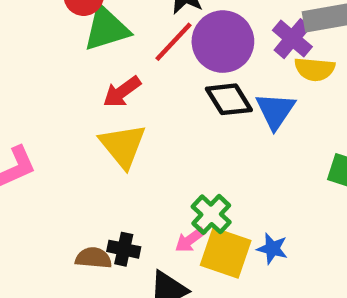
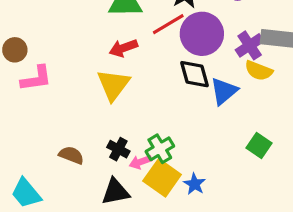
black cross: (124, 249) -> (118, 149), moved

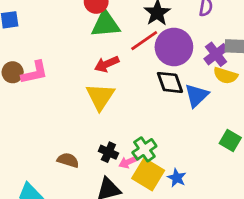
pink L-shape: (36, 78) -> (35, 73), moved

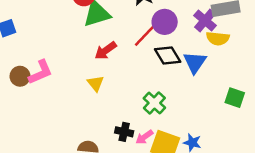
red line: (144, 41) -> (145, 35), moved
purple circle: (174, 47) -> (165, 22), size x0.7
yellow triangle: (100, 97) -> (95, 83), moved, size x0.6
green cross: (144, 149) -> (154, 103), moved

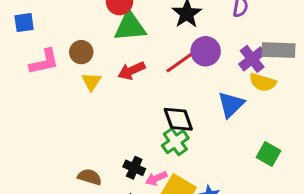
black diamond: (168, 55) -> (178, 119), moved
pink L-shape: (40, 72) -> (44, 62), moved
brown circle: (20, 76) -> (81, 52), moved
yellow triangle: (95, 83) -> (91, 82), moved

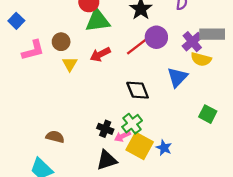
blue square: (24, 23) -> (16, 21), turned -35
green cross: (175, 142) -> (132, 124), moved
brown semicircle: (90, 177) -> (55, 137), moved

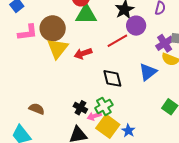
purple circle: (156, 37) -> (136, 26), moved
brown circle: (61, 42) -> (53, 28), size x1.6
red arrow: (100, 54) -> (83, 53), moved
yellow triangle: (70, 64) -> (57, 48), size x1.6

